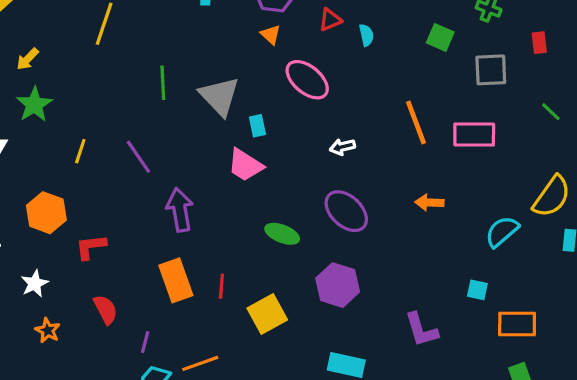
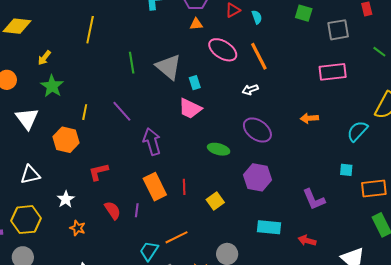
orange triangle: (271, 35) -> (196, 24), turned -40
orange line: (416, 123) -> (259, 56), moved
orange hexagon: (46, 213) -> (66, 140), moved
yellow square: (267, 314) -> (215, 201), size x0.7
purple line: (145, 342) -> (137, 210), moved

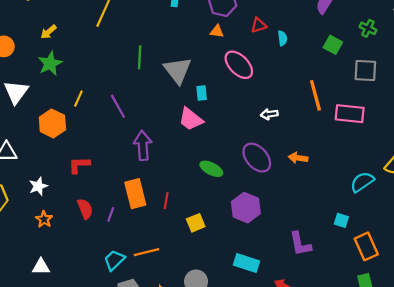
orange line: (259, 56) -> (315, 95), moved
white arrow: (250, 90) -> (269, 114), moved
orange arrow: (309, 118) -> (298, 158), moved
orange rectangle: (374, 188) -> (366, 246), turned 60

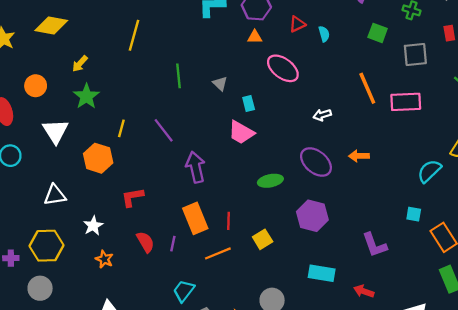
gray triangle: (178, 70) -> (220, 84), size x0.5
green ellipse: (211, 169) -> (270, 181), turned -30
orange line: (146, 252) -> (218, 253), moved

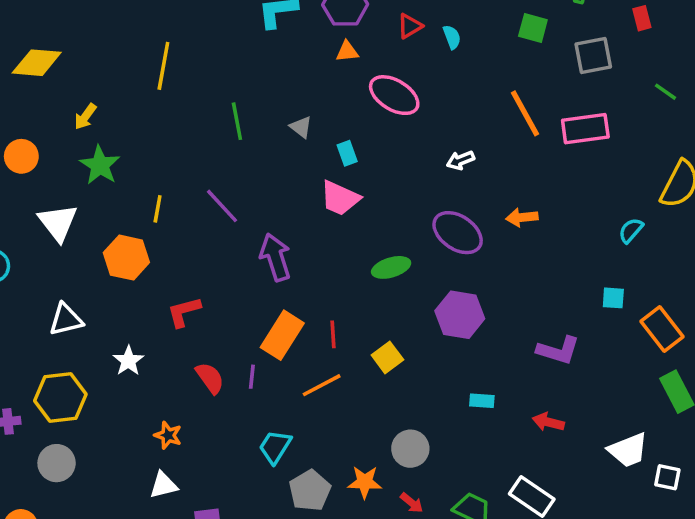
cyan semicircle: (429, 171) -> (631, 230), size x0.7
orange rectangle: (195, 218) -> (282, 335), turned 60
purple L-shape: (375, 245) -> (558, 350), turned -48
orange star: (104, 259) -> (168, 435), moved
cyan rectangle: (322, 273) -> (482, 401), size x0.6

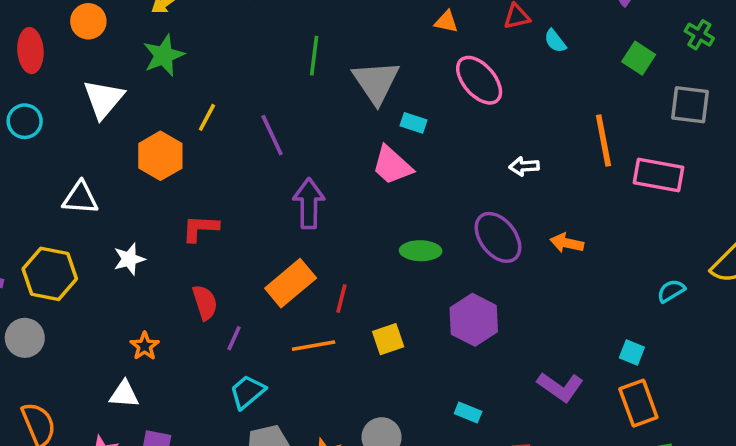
cyan semicircle: (452, 37) -> (555, 41), turned 145
gray triangle: (301, 127) -> (376, 82), size x2.0
cyan rectangle: (347, 153) -> (414, 123), turned -70
orange rectangle: (662, 329) -> (638, 403), moved
purple line: (252, 377) -> (234, 338), moved

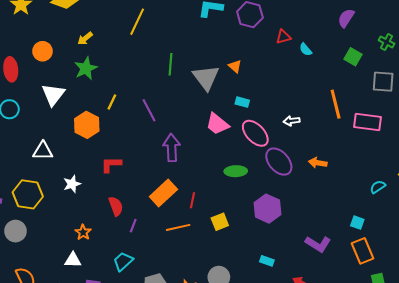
orange triangle: (446, 22) -> (235, 66), moved, turned 32
pink ellipse: (479, 80) -> (255, 133), moved
cyan rectangle: (414, 123) -> (242, 102), moved
cyan trapezoid: (247, 392) -> (123, 261), moved

